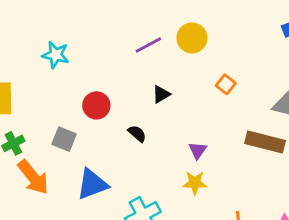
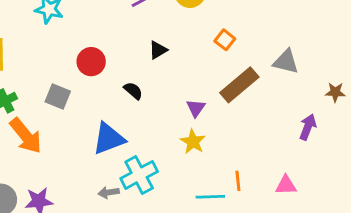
brown rectangle: (265, 142) -> (239, 85), moved, turned -54
yellow star: (195, 183) -> (193, 142), turned 30
blue triangle: (92, 184) -> (109, 139), moved

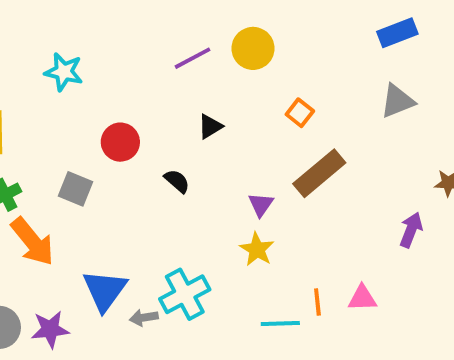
gray triangle: (286, 62) -> (397, 101), moved, turned -36
blue triangle: (109, 139) -> (105, 290), moved, turned -33
pink triangle: (286, 185) -> (362, 298), moved

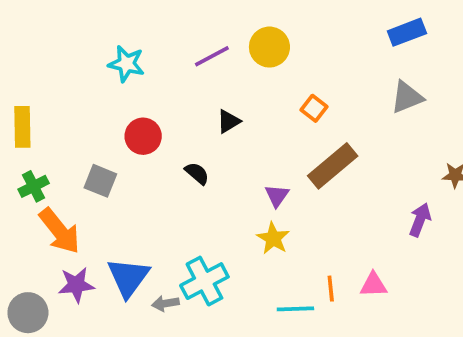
cyan star: (64, 72) -> (126, 64), moved
purple star: (50, 329) -> (76, 285), moved

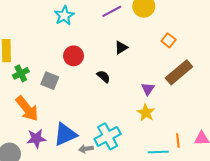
cyan star: (126, 64) -> (64, 16), turned 30
green cross: (34, 186) -> (21, 73), moved
blue triangle: (128, 277) -> (65, 134), turned 30

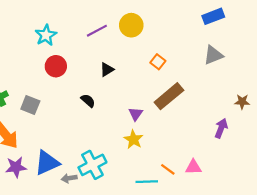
red circle: (74, 56) -> (56, 66), moved
orange line: (178, 141) -> (168, 169), turned -48

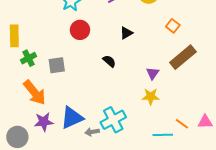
gray square: (30, 105) -> (57, 65), turned -30
yellow star: (133, 139) -> (151, 97), turned -30

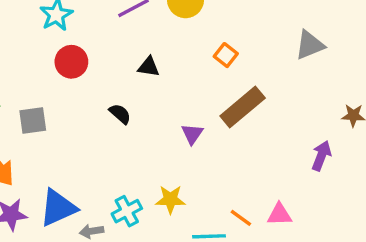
black triangle: (126, 33) -> (149, 67), turned 40
yellow star: (151, 97) -> (170, 199), moved
cyan cross: (113, 120) -> (127, 211), size x0.7

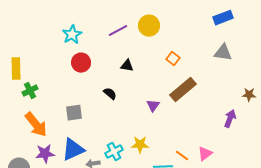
gray triangle: (310, 45) -> (223, 53), turned 30
gray square: (33, 120) -> (74, 113), moved
pink triangle: (279, 214) -> (205, 154), turned -35

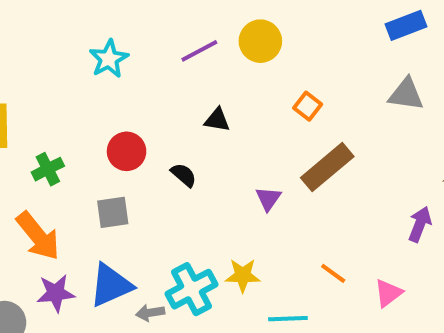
red circle: (81, 63) -> (127, 151), moved
green cross: (30, 91) -> (48, 169), moved
cyan cross: (114, 152) -> (191, 289), size x1.4
pink triangle: (205, 154) -> (388, 293), moved
orange line: (182, 156) -> (333, 273), moved

